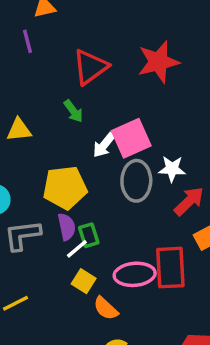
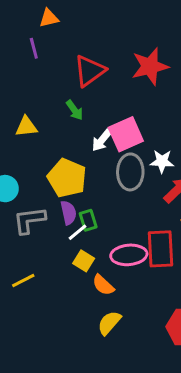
yellow pentagon: (65, 188) -> (67, 178), turned 30

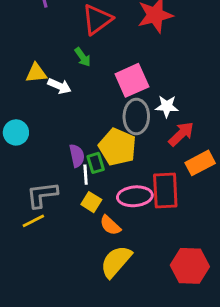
white arrow: (102, 140) -> (59, 86), moved, turned -105
yellow pentagon: (67, 178) -> (117, 147), moved
gray L-shape: (29, 220) -> (42, 195), moved
white line: (78, 232) -> (86, 175), turned -54
yellow semicircle: (109, 323) -> (116, 262), size x1.4

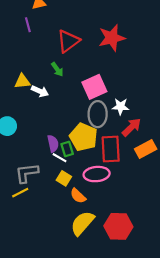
white line: (86, 175) -> (59, 158), turned -56
red rectangle: (165, 190) -> (111, 149), moved
red hexagon: (190, 266) -> (118, 226), moved

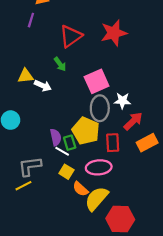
purple line: (28, 25) -> (31, 20), turned 32
red rectangle: (111, 149) -> (113, 143), size x0.7
yellow semicircle: (82, 223) -> (97, 199), moved

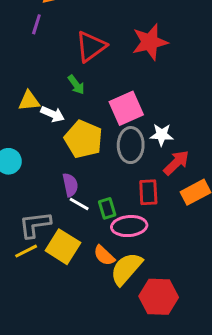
yellow pentagon: (86, 131) -> (84, 139), moved
green rectangle: (70, 143) -> (107, 208), moved
yellow square: (66, 172) -> (63, 247), moved, size x1.6

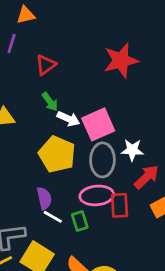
red triangle: (91, 46) -> (46, 65), moved, size x0.7
white arrow: (53, 114) -> (68, 119), moved
pink ellipse: (129, 226) -> (97, 195), moved

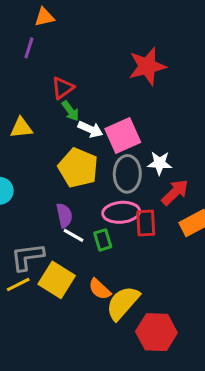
red triangle: (46, 65) -> (63, 88), moved

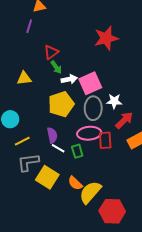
white arrow: (90, 129) -> (69, 79), turned -35
yellow pentagon: (78, 168) -> (61, 104), turned 30
yellow line: (18, 285) -> (22, 141), moved

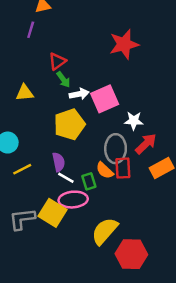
gray ellipse: (93, 108) -> (116, 149), moved
pink ellipse: (89, 133) -> (73, 200), moved
gray L-shape: (28, 162) -> (22, 219), moved
orange semicircle: (75, 183) -> (105, 170), moved

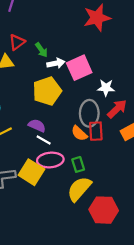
red triangle: (57, 61) -> (17, 42), moved
purple semicircle: (59, 162) -> (37, 126), turned -54
green rectangle: (89, 181) -> (78, 164), moved

